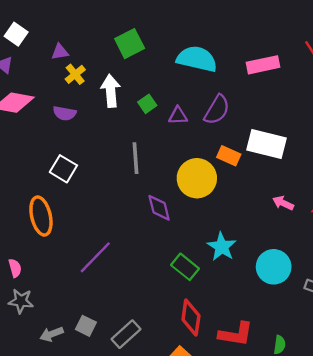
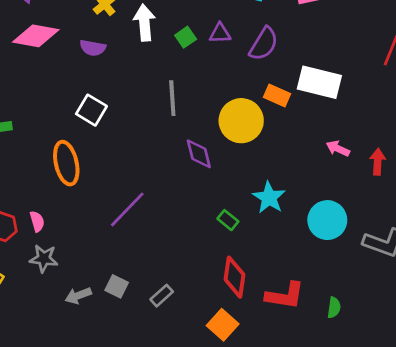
purple triangle: (178, 116) -> (220, 33), moved
green rectangle: (185, 267) -> (228, 220), size x0.7
gray rectangle: (126, 334) -> (162, 296), size x0.7

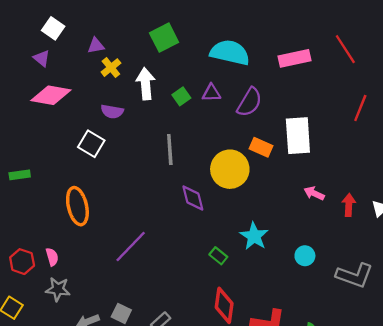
purple semicircle: (93, 48) -> (112, 111), moved
white rectangle: (319, 82) -> (298, 136), turned 72
white square: (91, 110) -> (91, 144), moved
cyan circle: (327, 220) -> (305, 256), size x0.6

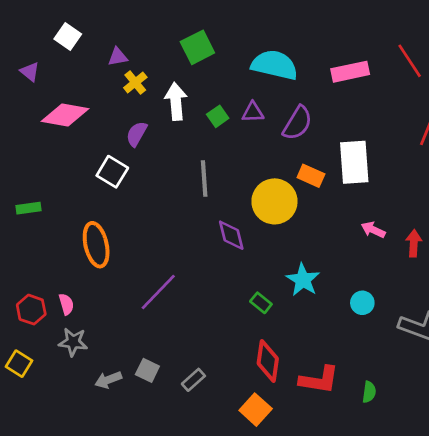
purple triangle: (42, 58) -> (30, 72), moved
purple semicircle: (112, 111) -> (137, 134), turned 110

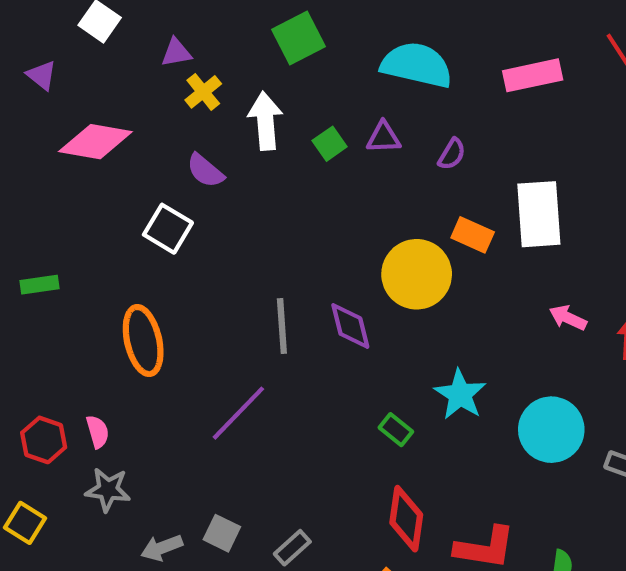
purple semicircle: (297, 123) -> (452, 154), size x0.6
purple semicircle: (137, 134) -> (205, 171), turned -80
gray line: (204, 178) -> (282, 326), moved
cyan circle: (362, 303) -> (551, 430), size x1.8

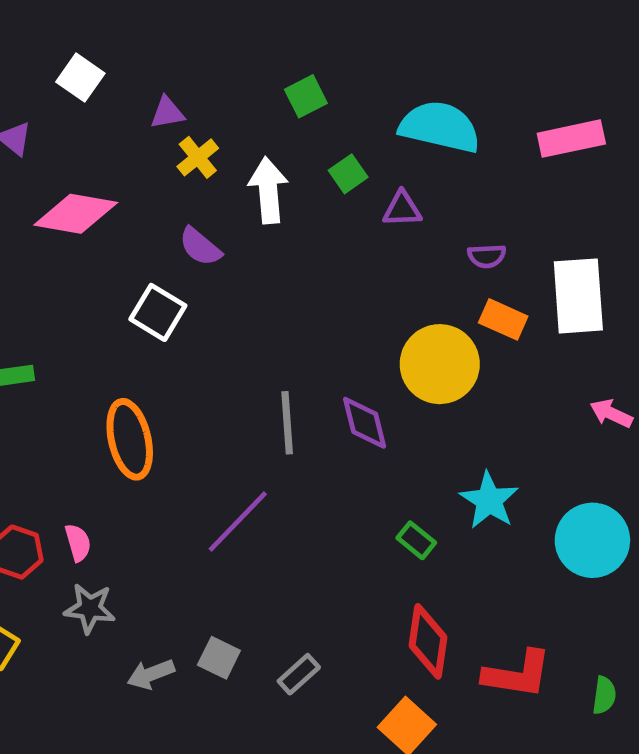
green square: (299, 38) -> (306, 96), size x0.7
green square: (330, 144) -> (348, 174), moved
purple semicircle: (452, 154) -> (487, 256), moved, turned 56

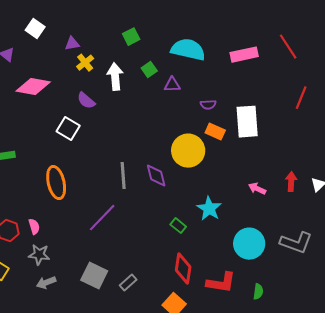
pink arrow: (611, 413) -> (257, 189), moved
cyan circle: (592, 540) -> (249, 244), moved
gray square: (219, 658) -> (94, 276), size x1.5
gray arrow: (151, 674) -> (46, 283), moved

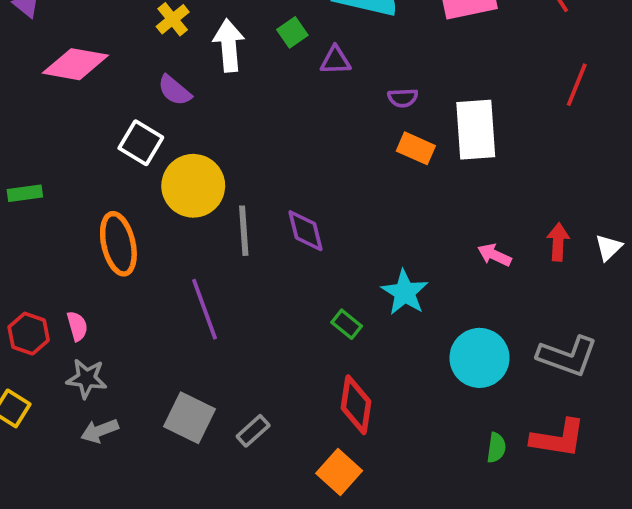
yellow circle: (188, 151) -> (193, 186), moved
purple line: (102, 218) -> (204, 309), turned -64
red L-shape: (221, 283) -> (558, 438), moved

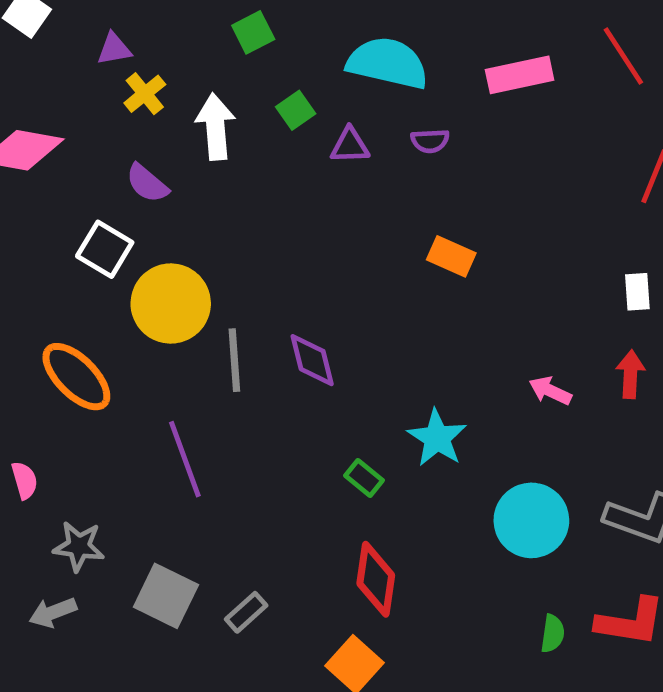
purple semicircle: (403, 98) -> (430, 141), moved
white rectangle: (476, 130) -> (637, 292), moved, size x0.5
orange ellipse: (118, 244) -> (76, 377), turned -32
gray star: (87, 378) -> (79, 546), moved

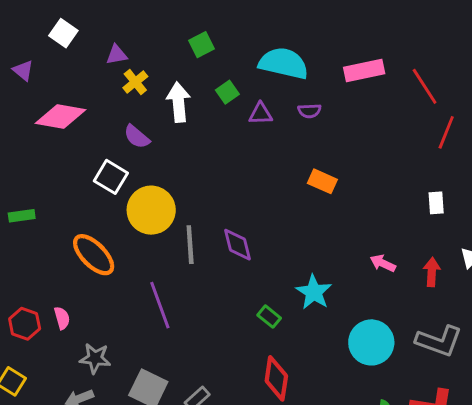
red line: (623, 56) -> (425, 86), moved
red arrow: (630, 374) -> (432, 272), moved

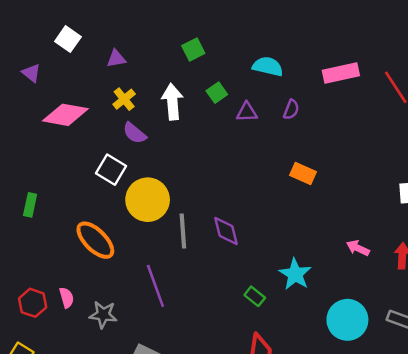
cyan semicircle: (284, 63) -> (268, 66), size x0.7
yellow cross: (135, 82) -> (124, 99), moved
purple semicircle: (309, 111) -> (291, 110), turned -66
green rectangle: (22, 216) -> (30, 205), turned -70
gray star: (95, 358) -> (103, 315), moved

